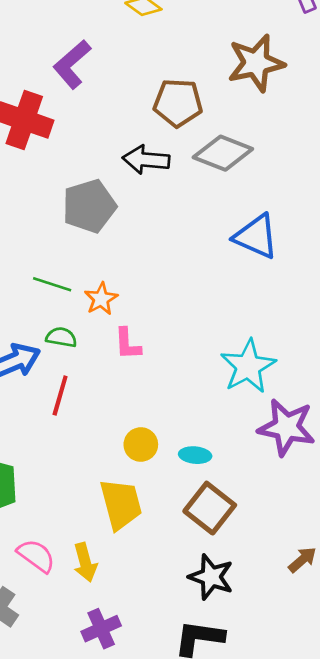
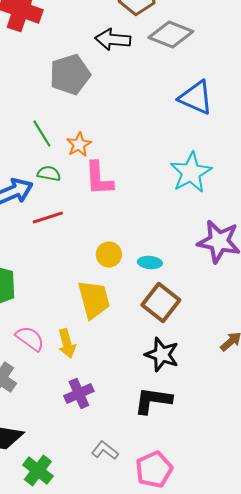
green line: (52, 284) -> (42, 134), turned 40
pink L-shape: (128, 344) -> (99, 178), size x1.4
cyan star: (248, 366) -> (191, 172), moved
red line: (60, 395) -> (48, 218), turned 56

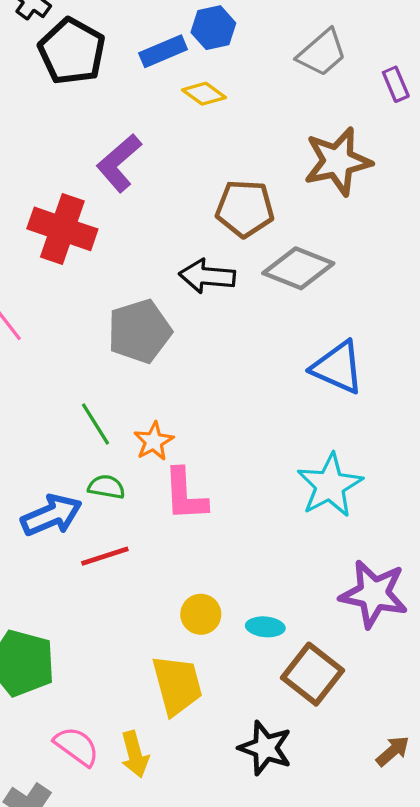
brown square: (161, 302) -> (312, 674), moved
black star: (162, 354) -> (265, 748), moved

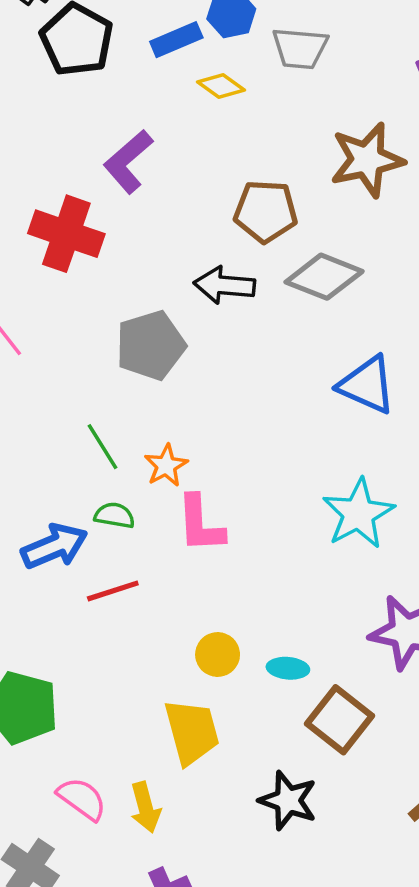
gray trapezoid: (322, 53) -> (300, 48), moved, turned 46

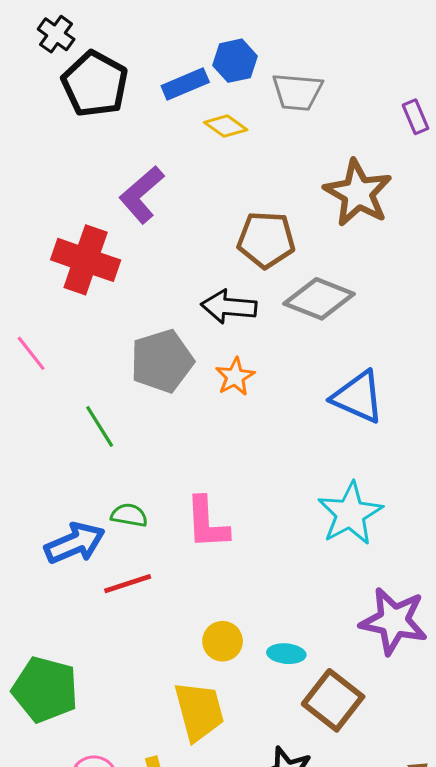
brown star: (367, 160) -> (358, 193), turned -30
green line: (102, 447) -> (100, 426), moved
orange star: (166, 466) -> (235, 377), moved

